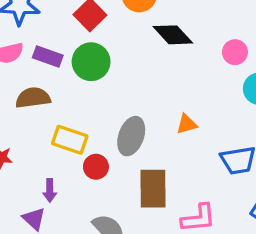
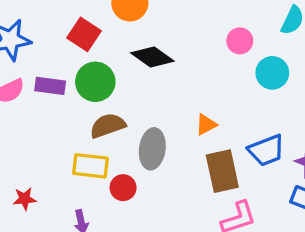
black diamond: (173, 35) -> (152, 57), moved
brown semicircle: (33, 98) -> (108, 126), moved
brown rectangle: (153, 189) -> (222, 171), moved

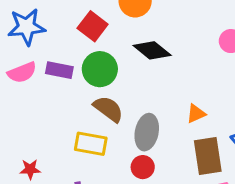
brown semicircle: (108, 126) -> (108, 109), turned 52
red circle: (123, 188) -> (143, 167), moved

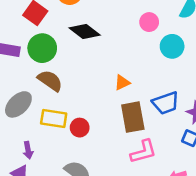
gray ellipse: (147, 132) -> (18, 104), moved, turned 36
yellow rectangle: (91, 144) -> (54, 119), moved

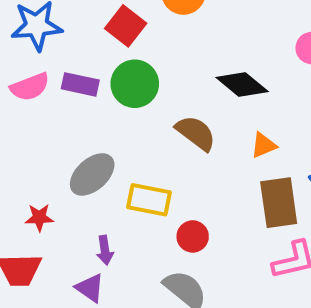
black diamond: (85, 32) -> (242, 84), moved
brown semicircle: (50, 81) -> (196, 133), moved
red circle: (80, 128) -> (193, 236), moved

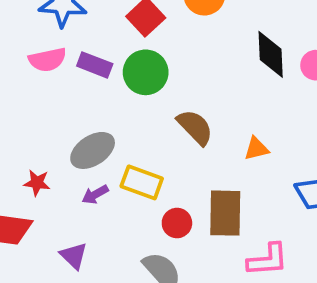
black diamond: (242, 84) -> (271, 54), moved, turned 39
brown rectangle: (279, 203) -> (225, 213), moved
purple arrow: (105, 250) -> (95, 194), moved, turned 60

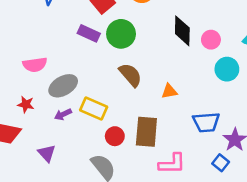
pink semicircle: (47, 60) -> (35, 65), moved
purple rectangle: (95, 65) -> (89, 33), moved
green circle: (146, 72) -> (121, 34), moved

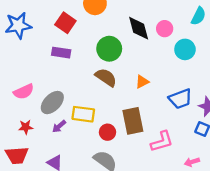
green circle: (121, 34) -> (109, 49), moved

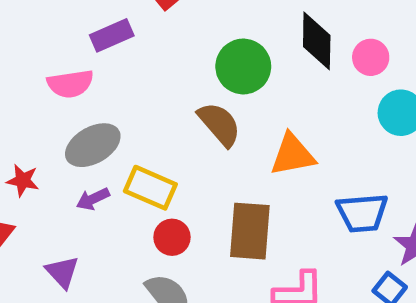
purple rectangle: (61, 53) -> (112, 35), moved, turned -48
orange triangle: (142, 82) -> (293, 155), size x1.5
pink semicircle: (24, 92) -> (70, 84), moved
red circle: (107, 132) -> (172, 237), moved

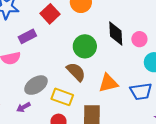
gray ellipse: (93, 145) -> (36, 85), moved
yellow rectangle: (150, 188) -> (62, 97), moved
blue trapezoid: (362, 213) -> (141, 91), moved

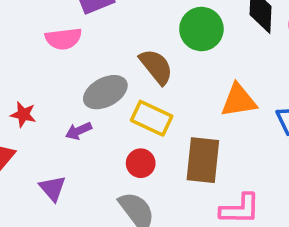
brown semicircle: (76, 72) -> (156, 67), moved

